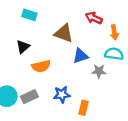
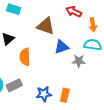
orange semicircle: (41, 66) -> (25, 57), turned 102
blue star: (62, 94) -> (44, 94), moved

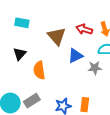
red arrow: (74, 12) -> (84, 29), moved
brown triangle: (46, 26) -> (57, 36), turned 36

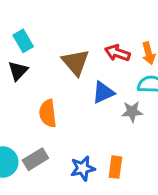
cyan rectangle: (22, 23) -> (23, 41), turned 48
black triangle: (20, 54) -> (18, 71), moved

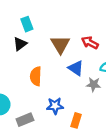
blue triangle: (103, 93) -> (76, 68), turned 49
gray rectangle: (35, 159) -> (25, 120), moved
blue star: (83, 168) -> (55, 106), moved

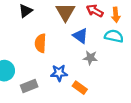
gray star: (93, 84) -> (90, 58), moved
orange rectangle: (76, 120) -> (80, 88), turned -72

